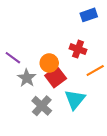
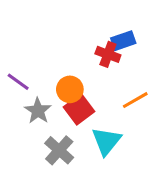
blue rectangle: (89, 15) -> (123, 41), moved
red cross: (78, 49) -> (108, 54), moved

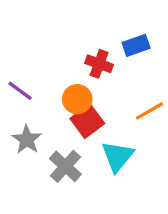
red cross: (108, 54) -> (99, 64), moved
gray star: (38, 111) -> (27, 139), moved

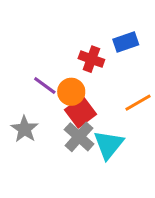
purple line: (20, 91) -> (45, 86), moved
gray cross: (65, 166) -> (79, 137), moved

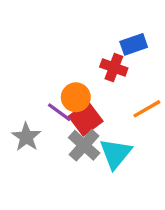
red cross: (91, 59) -> (114, 68), moved
purple line: (45, 86) -> (59, 112), moved

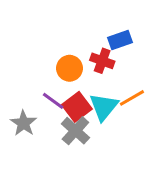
orange circle: (76, 97) -> (69, 68), moved
cyan triangle: (116, 153) -> (104, 107), moved

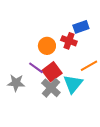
cyan triangle: (104, 107) -> (73, 84), moved
gray star: (23, 123) -> (16, 83), turned -30

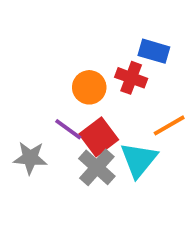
blue rectangle: (81, 27) -> (154, 51), turned 35

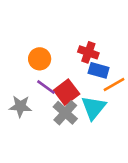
blue rectangle: (154, 51) -> (99, 70), moved
orange circle: (89, 87) -> (40, 59), moved

